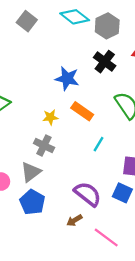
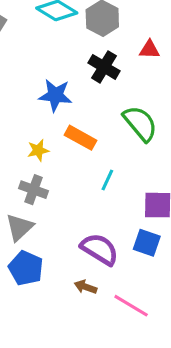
brown arrow: (74, 220) -> (86, 287), turned 56

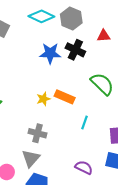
blue star: (55, 95) -> (50, 53), moved
yellow star: (38, 150) -> (43, 99), moved
purple semicircle: (100, 249) -> (84, 167), size x0.7

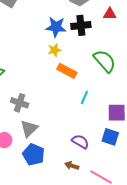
black cross: (75, 50) -> (81, 25), turned -36
yellow star: (43, 99) -> (54, 50), moved
gray cross: (38, 133) -> (20, 103), moved

